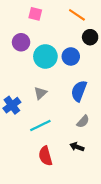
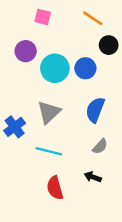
gray triangle: (40, 93) -> (49, 112), size x1.5
cyan line: (40, 126) -> (49, 151), turned 40

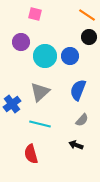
orange line: (93, 18) -> (87, 15), moved
red semicircle: (55, 188) -> (31, 154), moved

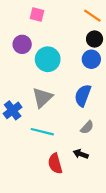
blue circle: (70, 56) -> (91, 59), moved
red semicircle: (31, 154) -> (55, 164), moved

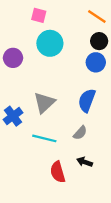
purple circle: (22, 44) -> (13, 58), moved
cyan circle: (48, 59) -> (50, 43), moved
gray semicircle: (87, 127) -> (80, 133), moved

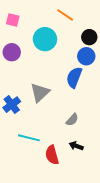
pink square: (39, 15) -> (13, 20), moved
orange line: (97, 16) -> (65, 15), moved
blue semicircle: (87, 100) -> (74, 77), moved
cyan line: (44, 138) -> (29, 138), moved

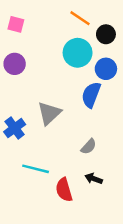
black circle: (89, 37) -> (106, 34), moved
cyan circle: (45, 39) -> (78, 53), moved

